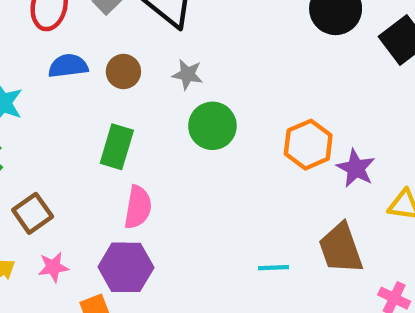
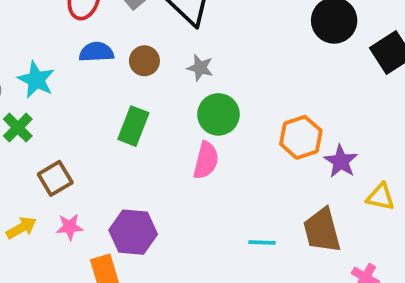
pink semicircle: (138, 207) -> (206, 160), moved

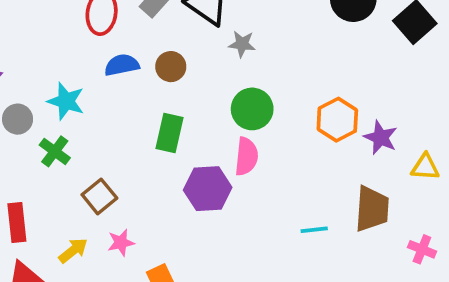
gray star: (200, 68) -> (242, 44), moved
brown trapezoid: (322, 230) -> (372, 209), turned -153
purple hexagon: (133, 232) -> (208, 189), moved

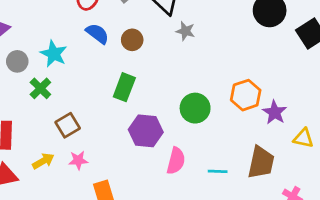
blue semicircle: (122, 65) -> (97, 34), turned 40
green circle: (252, 109) -> (195, 108), moved
pink semicircle: (246, 156) -> (176, 161), moved

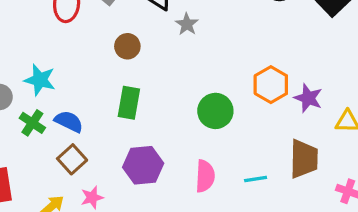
gray star: (185, 31) -> (187, 24), turned 30
blue semicircle: (97, 34) -> (69, 122), moved
purple hexagon: (146, 131) -> (143, 165), moved

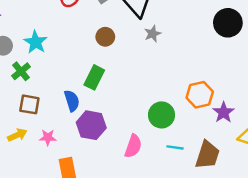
green circle: (215, 111) -> (162, 115), moved
blue semicircle: (69, 122) -> (72, 101), moved, turned 30
brown square: (72, 159) -> (29, 104), moved, turned 35
cyan line: (256, 179) -> (175, 147), moved

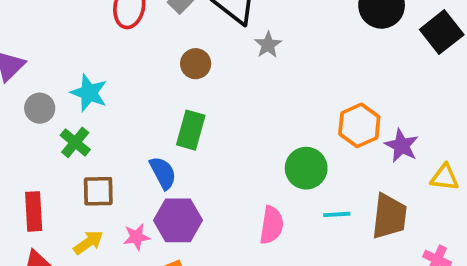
purple hexagon: (91, 125) -> (178, 220), moved

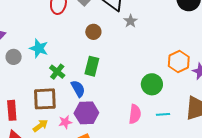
green cross: (75, 142) -> (57, 72), moved
brown square: (98, 191) -> (45, 99), size x1.4
cyan line: (337, 214) -> (163, 114), moved

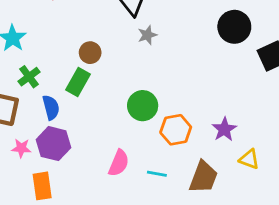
brown circle: (93, 32) -> (90, 53), moved
orange hexagon: (179, 61) -> (176, 130), moved
green circle: (152, 84) -> (143, 106), moved

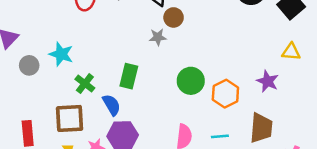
gray star: (147, 35) -> (158, 37), moved, turned 30
brown circle: (90, 53) -> (174, 17), moved
yellow triangle: (249, 159) -> (291, 52), moved

